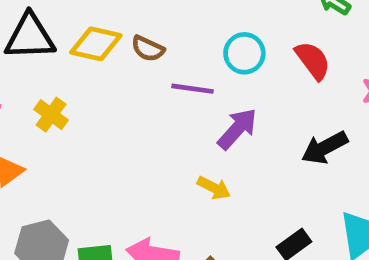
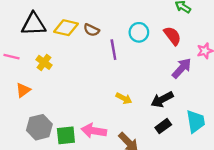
purple line: (193, 89) -> (113, 50), turned 72
purple arrow: (237, 129) -> (182, 68), moved
black arrow: (325, 148) -> (162, 99), moved

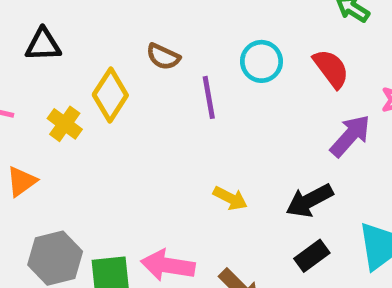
black triangle: (34, 24) -> (43, 45), size x0.7
yellow diamond: (66, 28) -> (110, 95), moved, turned -70

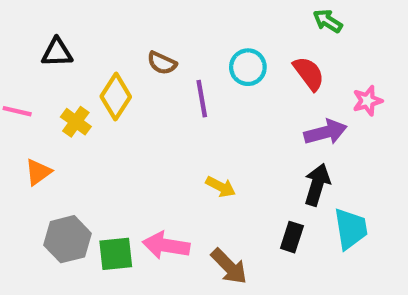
purple arrow: (350, 136) -> (325, 132), turned 33
black arrow: (309, 201) -> (317, 185), moved, turned 135
black rectangle: (312, 256) -> (292, 237), turned -36

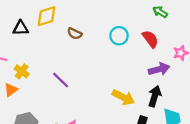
yellow diamond: (116, 97) -> (47, 16), moved, turned 40
purple line: (202, 99) -> (61, 80), moved, turned -36
yellow cross: (76, 122) -> (22, 71), moved
yellow arrow: (221, 187) -> (123, 97), moved, size x1.5

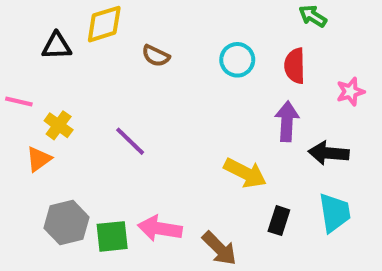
red semicircle: (150, 39) -> (295, 66), turned -144
purple arrow: (159, 69) -> (287, 121), moved, turned -72
black arrow: (155, 96) -> (329, 153), moved, turned -102

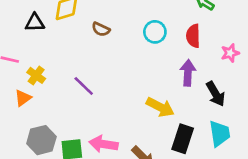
black arrow: (329, 153) -> (216, 94), turned -125
black rectangle: (279, 221) -> (183, 139), size x1.5

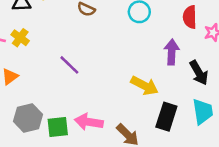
red semicircle: (193, 36) -> (190, 17), moved
yellow cross: (36, 75) -> (20, 38), moved

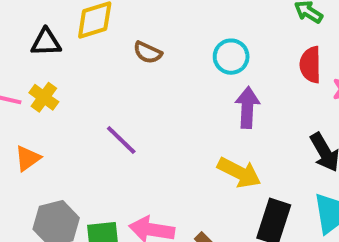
purple arrow: (172, 52) -> (247, 107), moved

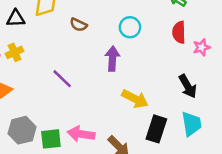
yellow cross: (44, 97) -> (15, 52), turned 30
purple arrow: (247, 107) -> (112, 59), moved

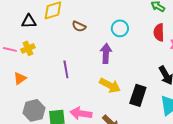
purple line: (62, 79) -> (66, 69), turned 36
yellow arrow: (135, 99) -> (110, 85), moved
black rectangle: (156, 129) -> (138, 95), moved

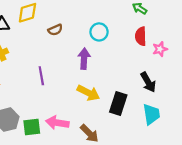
brown semicircle: (79, 26) -> (55, 30), turned -48

